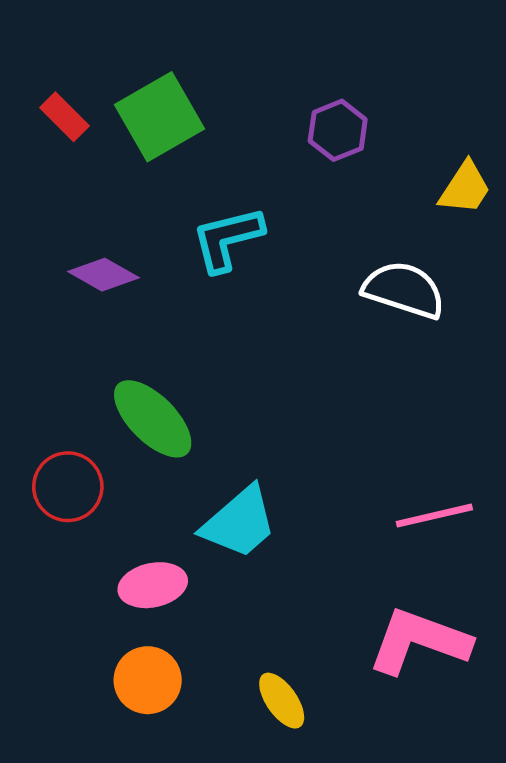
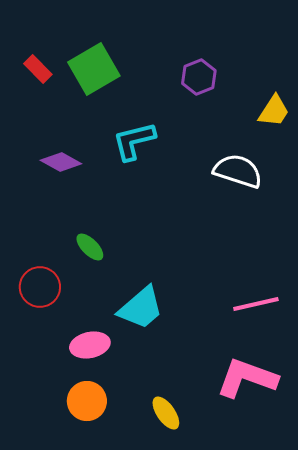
green ellipse: (153, 419) -> (90, 247), size x0.6

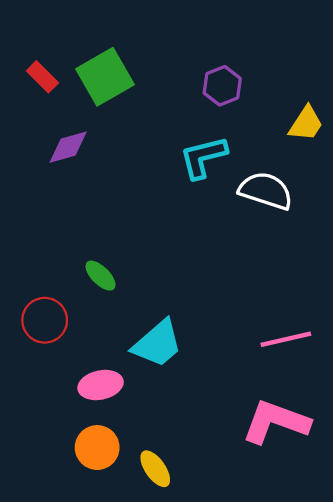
cyan L-shape: (134, 141) -> (203, 157), moved
purple diamond: (61, 162) -> (68, 147), moved, turned -45
yellow ellipse: (166, 413) -> (155, 469), moved

